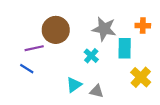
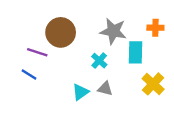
purple line: (34, 48) -> (37, 52), turned 30
gray triangle: (97, 91) -> (105, 89), moved

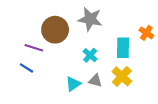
orange cross: (155, 28) -> (146, 33), moved, turned 32
gray star: (113, 31) -> (90, 19), moved
yellow cross: (153, 84) -> (122, 76), moved

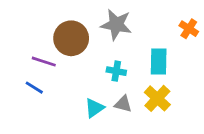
orange cross: (146, 33) -> (189, 29), moved
cyan cross: (90, 55) -> (116, 71), turned -32

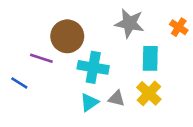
gray star: (116, 25) -> (129, 23), moved
cyan cross: (116, 71) -> (93, 67), moved, size x1.6
blue line: (34, 88) -> (19, 83), moved

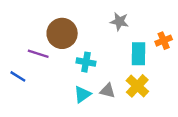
gray star: (129, 23) -> (119, 21), size x0.7
orange cross: (179, 27) -> (164, 41), moved, turned 35
cyan cross: (93, 67) -> (86, 62), size x0.7

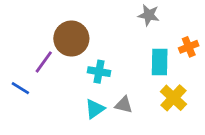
gray star: (119, 21) -> (149, 15), moved
purple line: (38, 54) -> (44, 62), turned -72
yellow cross: (137, 86) -> (173, 98), moved

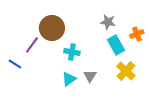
gray star: (149, 15) -> (108, 22), moved
cyan rectangle: (160, 62) -> (116, 45), turned -30
gray triangle: (124, 105) -> (90, 76), turned 48

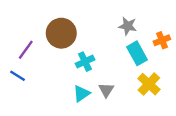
purple line: (32, 45) -> (26, 50), moved
cyan cross: (72, 52) -> (85, 62), turned -35

